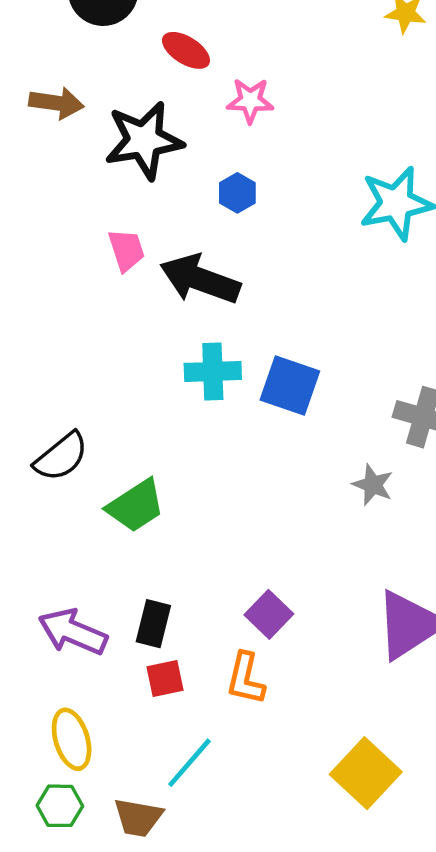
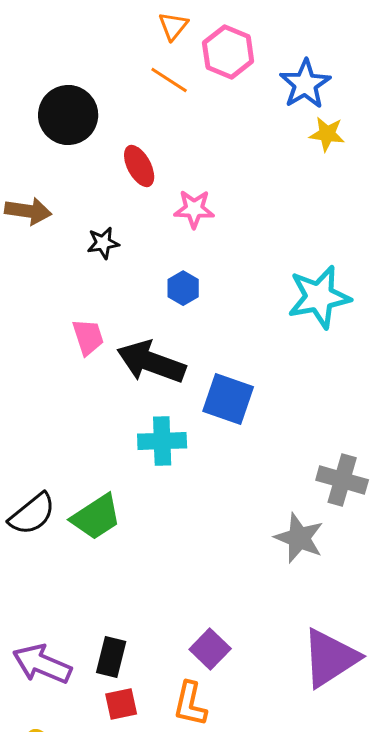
red ellipse: (186, 50) -> (139, 166), turned 30
black star: (144, 140) -> (103, 243), size x0.5
blue square: (290, 385) -> (228, 399), moved
gray star: (373, 485) -> (299, 538), size x1.4
green trapezoid: (136, 506) -> (96, 517), moved

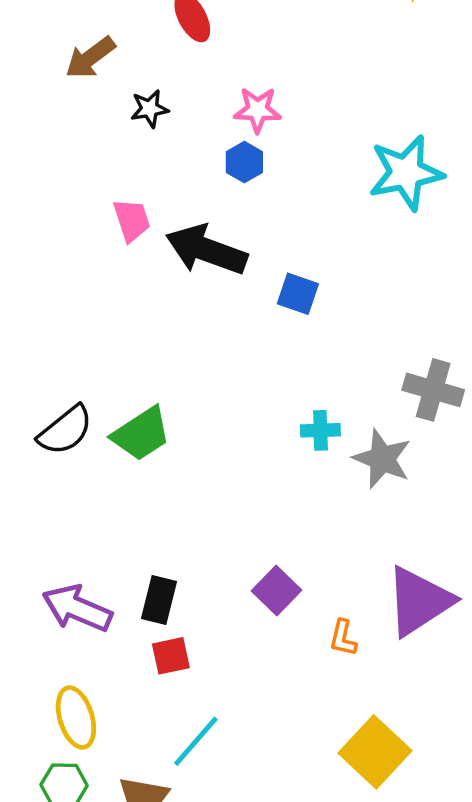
pink star: (194, 209) -> (258, 110), moved
brown arrow: (28, 211) -> (90, 58), moved, turned 135
blue square: (228, 399) -> (298, 294), size x0.7
cyan cross: (162, 441) -> (320, 430), moved, size x0.7
orange L-shape: (190, 704) -> (343, 638), moved, size x0.7

